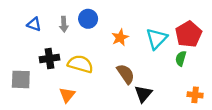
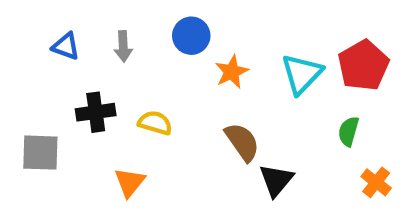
blue circle: (88, 19) -> (191, 36), moved
green semicircle: (181, 58) -> (349, 131), moved
yellow semicircle: (80, 64) -> (155, 123), size x0.7
orange cross: (195, 95) -> (376, 182), turned 32

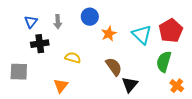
blue triangle: (66, 46) -> (31, 22), turned 48
cyan triangle: (302, 74) -> (142, 35), turned -30
black cross: (96, 112) -> (40, 44), moved
green semicircle: (349, 131) -> (164, 62), size x1.5

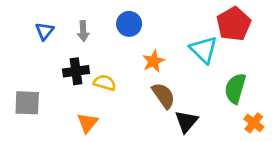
red pentagon: (171, 31) -> (234, 24), moved
orange star: (109, 34) -> (153, 61), moved
black cross: (40, 44) -> (76, 71), moved

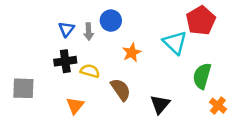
blue triangle: (44, 31) -> (66, 29), moved
gray arrow: (83, 31) -> (89, 32), moved
brown semicircle: (163, 96) -> (121, 90), moved

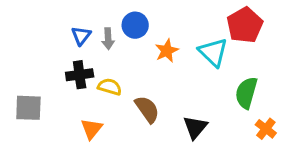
orange star: (132, 53) -> (167, 51), moved

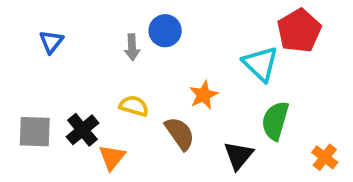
blue triangle: (81, 36) -> (51, 42), moved
orange star: (167, 51) -> (204, 95), moved
black cross: (80, 75) -> (82, 130), moved, turned -32
green semicircle: (246, 93) -> (275, 121), moved

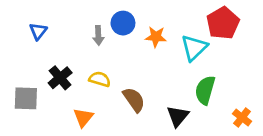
cyan triangle: (261, 64) -> (194, 48), turned 32
orange star: (204, 95) -> (156, 37), moved, turned 30
black cross: (82, 130) -> (60, 78), moved

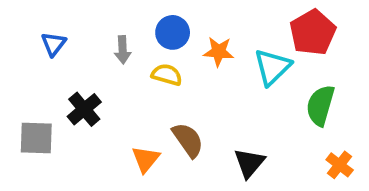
gray arrow: (98, 35) -> (123, 50), moved
yellow semicircle: (100, 79) -> (167, 75), moved
green semicircle: (205, 90) -> (320, 105), moved
orange triangle: (83, 117) -> (146, 159), moved

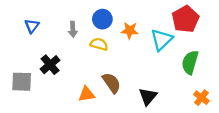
orange triangle: (146, 159) -> (86, 94), turned 42

